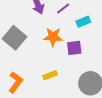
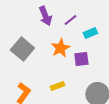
orange star: (53, 37) -> (60, 48), turned -30

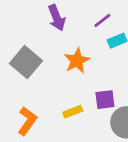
purple line: (70, 20) -> (102, 20), moved
purple square: (81, 59) -> (105, 100), moved

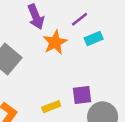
orange star: (77, 61) -> (55, 42), moved

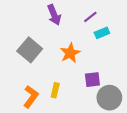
orange star: (55, 42) -> (70, 53), moved
yellow rectangle: (51, 107) -> (55, 90), moved, turned -56

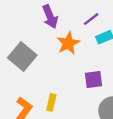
orange star: (70, 53) -> (68, 43), moved
purple square: (92, 80) -> (94, 79), moved

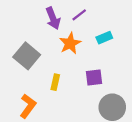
purple line: (91, 19) -> (79, 15), moved
yellow rectangle: (51, 102) -> (55, 82), moved

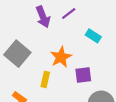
cyan rectangle: (104, 38) -> (93, 36), turned 56
orange star: (70, 43) -> (61, 57), moved

